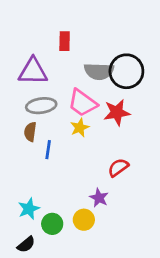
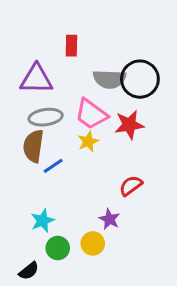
brown semicircle: (30, 132) -> (33, 146), size x1.5
blue line: (48, 150) -> (53, 166), turned 48
cyan star: (29, 209) -> (43, 221), moved

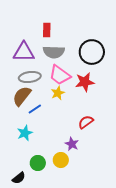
gray semicircle: (109, 79) -> (54, 52), moved
brown semicircle: (33, 146) -> (22, 96), turned 30
cyan star: (43, 221) -> (25, 133), moved

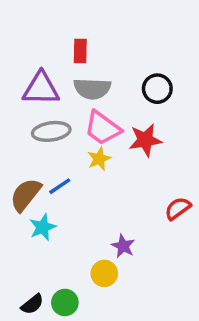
black circle: (92, 52) -> (157, 89), size x0.7
brown semicircle: (22, 96) -> (26, 195), moved
red semicircle: (86, 122) -> (178, 208), moved
green circle: (38, 163) -> (65, 303), moved

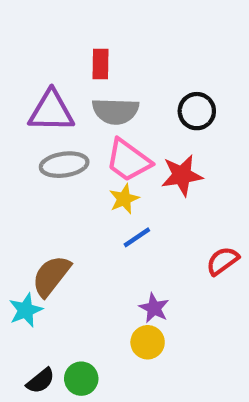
blue line: (60, 186) -> (137, 237), moved
brown semicircle: (26, 195) -> (51, 276), moved
cyan star: (43, 227) -> (26, 310), moved
yellow circle: (104, 273) -> (148, 342), moved

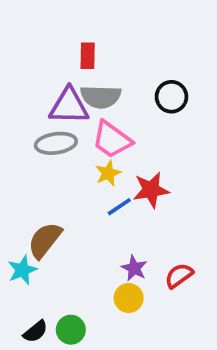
purple triangle: (51, 111) -> (69, 106), moved
red star: (182, 175) -> (151, 190), moved
red semicircle: (222, 261) -> (179, 276), moved

